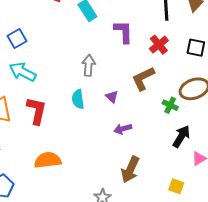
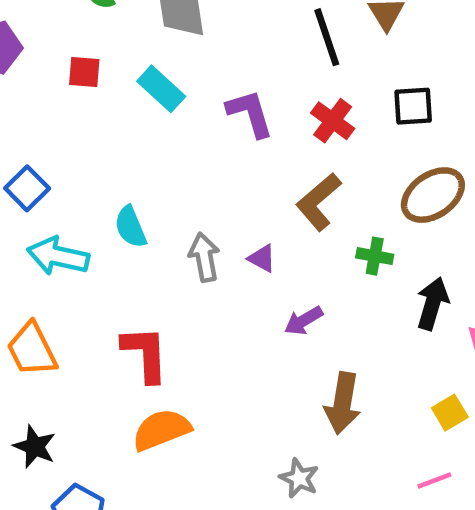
gray arrow: (89, 65) -> (204, 257), moved
cyan semicircle: (78, 99) -> (130, 227), moved
green cross: (170, 105) -> (375, 256), moved
red L-shape: (37, 111) -> (145, 354), moved
yellow square: (176, 186) -> (450, 413), turned -35

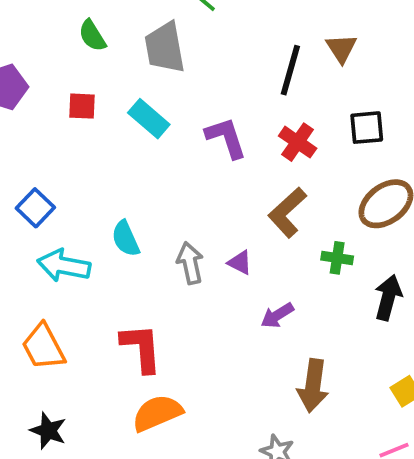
black line: (327, 37) -> (290, 70), turned 36

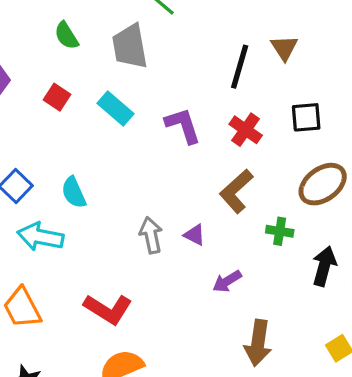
red square: (82, 106) -> (57, 97), turned 30
cyan semicircle: (126, 239) -> (74, 192), moved
red L-shape: (141, 348) -> (108, 309), turned 126

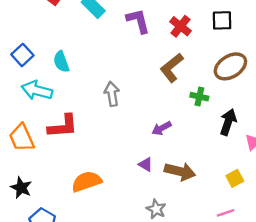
purple triangle: (195, 235) -> (146, 164), moved
red L-shape: (108, 309) -> (63, 126), moved, turned -40
brown arrow: (258, 343) -> (180, 171), turned -88

